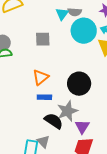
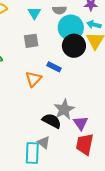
cyan triangle: (62, 14) -> (34, 13), moved
black circle: (79, 84) -> (74, 46), moved
blue rectangle: (44, 97) -> (54, 67), moved, turned 32

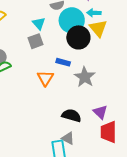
cyan triangle: (34, 13) -> (39, 23), moved
gray star: (64, 109) -> (85, 77), moved

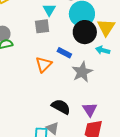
cyan arrow: (94, 13) -> (103, 50), moved

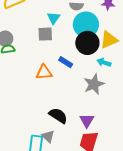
yellow triangle: (106, 27) -> (109, 40), turned 30
orange triangle: (44, 64) -> (44, 72), turned 36
gray star: (82, 72) -> (94, 84), moved

